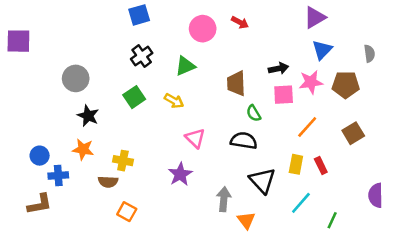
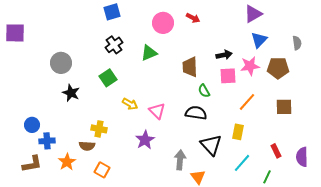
yellow arrow: (174, 101) -> (130, 104), moved
brown square: (353, 133) -> (284, 107), turned 30
orange star: (83, 149) -> (67, 162), moved, turned 30
red rectangle: (321, 166) -> (276, 151), moved

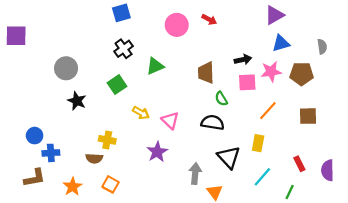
blue triangle: (259, 40) -> (281, 43), turned 30
green triangle: (149, 53) -> (155, 66), moved
orange star: (67, 162) -> (73, 187), moved

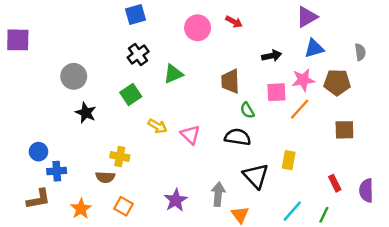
black arrow: (243, 60) -> (272, 56), moved
orange line: (268, 111) -> (300, 109), moved
purple star: (157, 152) -> (176, 200), moved
cyan line: (262, 177) -> (292, 211), moved

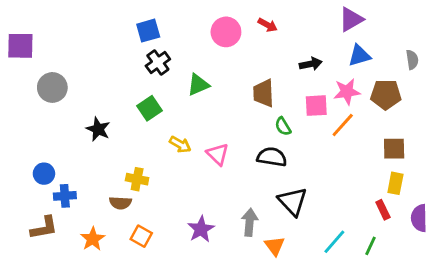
blue square: (136, 14) -> (148, 31), moved
gray circle: (74, 76) -> (52, 87), moved
yellow rectangle: (289, 160) -> (395, 183), moved

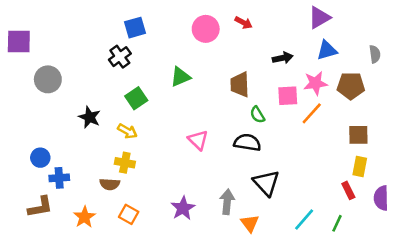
black cross: (158, 62) -> (120, 57), moved
yellow arrow: (180, 144) -> (127, 131), moved

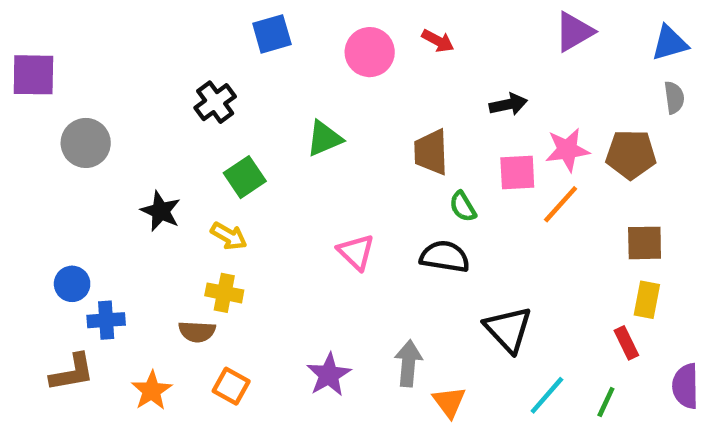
blue square: (135, 28) -> (272, 34), moved
blue triangle: (327, 50) -> (670, 43), moved
black triangle: (266, 183) -> (508, 329), moved
purple semicircle: (381, 198) -> (685, 386), moved

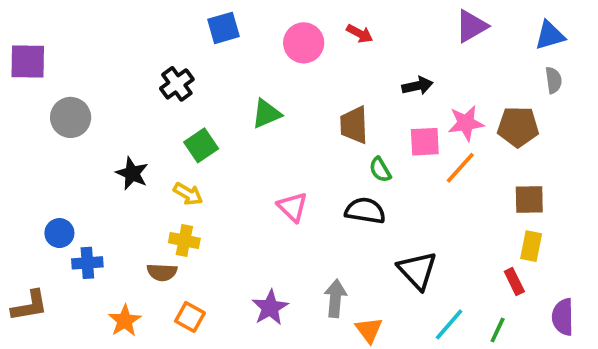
brown L-shape: (72, 372) -> (30, 306), moved

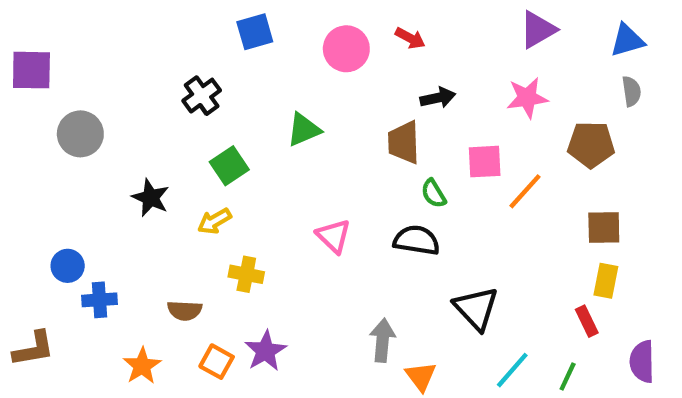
black arrow: (417, 86) -> (438, 98), moved
pink star: (466, 123) -> (527, 98), moved
yellow arrow: (188, 194) -> (214, 221), turned 120
yellow cross: (184, 241) -> (246, 274), moved
purple star: (270, 308) -> (265, 351), moved

